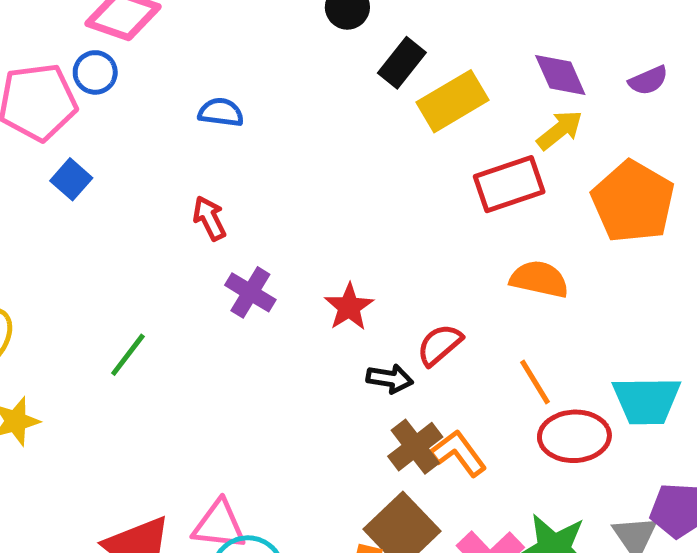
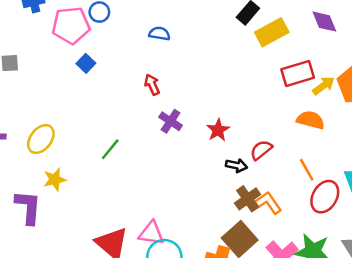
yellow arrow: (560, 130) -> (324, 86), moved
red ellipse: (574, 436) -> (325, 197), turned -60

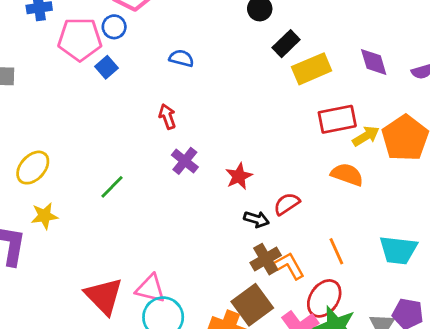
blue square: (86, 63) -> (107, 67), moved
orange line: (307, 170) -> (336, 251), moved
red ellipse: (325, 197) -> (324, 298), moved

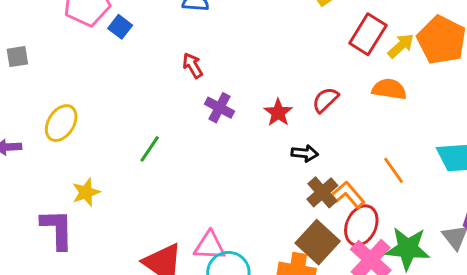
red rectangle: (337, 119) -> (368, 34), turned -36
yellow ellipse: (33, 168) -> (61, 123), moved
red semicircle: (287, 204) -> (325, 100), moved
red ellipse: (324, 298) -> (361, 225), moved

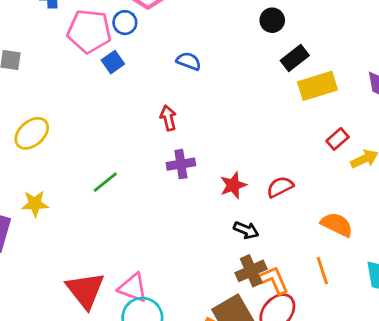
red rectangle: (368, 34) -> (338, 139), size x0.6
orange semicircle: (389, 89) -> (337, 224), moved
purple cross: (219, 108) -> (181, 164), turned 36

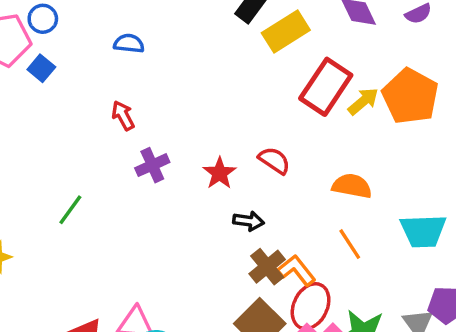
red rectangle: (338, 139) -> (326, 87), size x2.0
red semicircle: (280, 187) -> (274, 160), turned 76

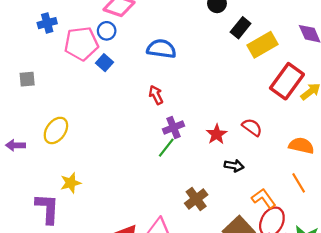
blue semicircle: (129, 43) -> (161, 49), size x1.5
green line: (70, 210) -> (166, 148), moved
brown cross: (267, 267) -> (196, 199), moved

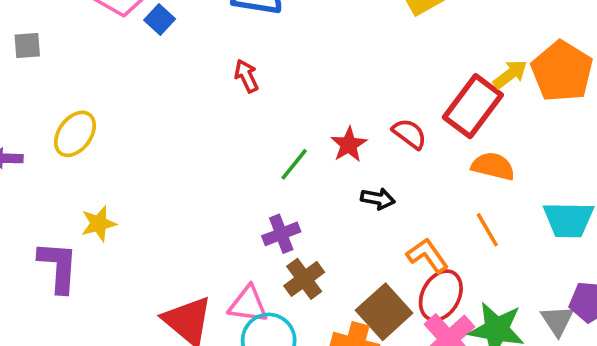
red rectangle: (287, 81) -> (473, 106), moved
purple cross: (174, 127) -> (281, 234), moved
green line: (166, 148) -> (294, 164), moved
brown cross: (196, 199) -> (304, 279), moved

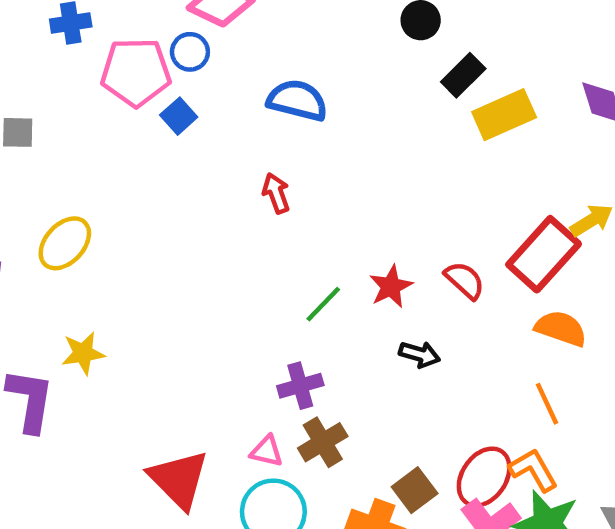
orange L-shape: (427, 255) -> (533, 470), moved
pink triangle: (248, 304) -> (267, 451), moved, size x0.7
brown square: (384, 312) -> (415, 490), size x0.7

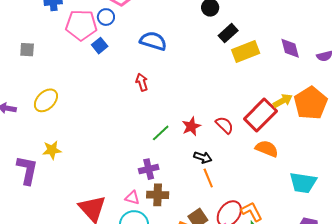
orange line: (547, 404) -> (208, 178), moved
brown cross: (323, 442) -> (158, 195), turned 30

